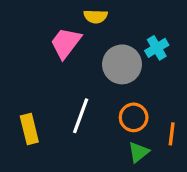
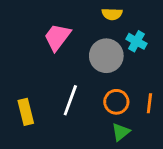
yellow semicircle: (96, 16) -> (112, 14), moved
cyan cross: (157, 48) -> (136, 41), turned -30
orange line: (172, 134) -> (149, 103), moved

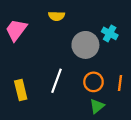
yellow semicircle: (112, 14) -> (57, 16), moved
pink trapezoid: (57, 37) -> (16, 30), moved

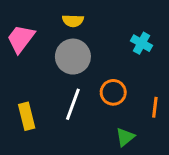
gray circle: (85, 45) -> (73, 57), moved
orange circle: (93, 82) -> (113, 92), moved

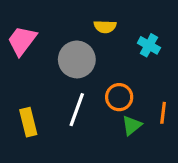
yellow semicircle: (73, 21) -> (105, 27), moved
green triangle: (125, 137) -> (132, 125), moved

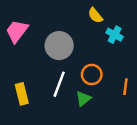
yellow semicircle: (105, 27) -> (95, 15), moved, turned 49
green triangle: (132, 125) -> (83, 99), moved

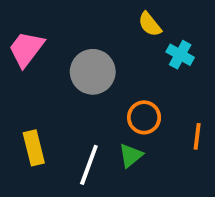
white line: (59, 84) -> (89, 165), moved

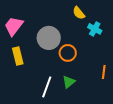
orange circle: (144, 117) -> (68, 53), moved
yellow rectangle: (34, 148) -> (18, 56), moved

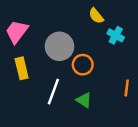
green triangle: (69, 82) -> (84, 100), turned -48
white line: (47, 87) -> (53, 92), moved

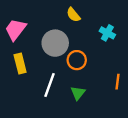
yellow semicircle: (96, 16) -> (73, 15), moved
green triangle: (84, 100) -> (78, 93), turned 35

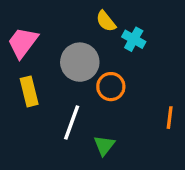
cyan cross: (107, 33) -> (134, 39), moved
green triangle: (78, 93) -> (104, 145), moved

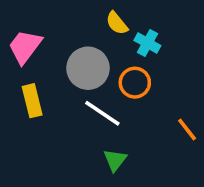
orange circle: (111, 87) -> (135, 83), moved
orange line: (170, 118) -> (187, 129), turned -45
white line: (72, 123) -> (102, 113), moved, turned -76

